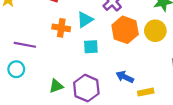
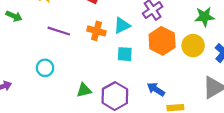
purple line: (25, 45) -> (59, 31), moved

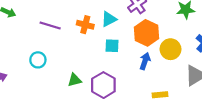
yellow circle: (193, 46) -> (171, 49), moved
blue arrow: (156, 89) -> (145, 61), moved, turned 77

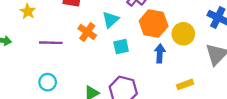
orange cross: (85, 25) -> (87, 32), turned 35

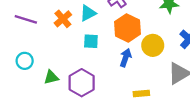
cyan circle: (48, 82) -> (25, 61), moved

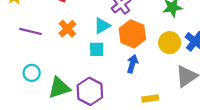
cyan triangle: (88, 13) -> (102, 26), moved
yellow circle: (153, 45) -> (170, 43), moved
green triangle: (51, 77) -> (59, 88), size x1.5

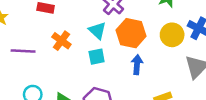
cyan triangle: (102, 26) -> (97, 31), turned -36

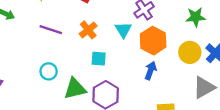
cyan square: (97, 57) -> (99, 59), moved

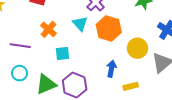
purple line: (51, 30) -> (20, 46), moved
yellow circle: (190, 52) -> (137, 48), moved
blue arrow: (151, 71) -> (111, 69), moved

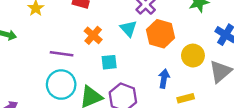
cyan circle: (19, 73) -> (61, 85), size x1.6

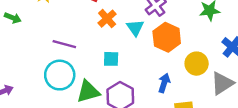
orange cross: (93, 35) -> (107, 19), moved

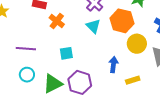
cyan triangle: (135, 28) -> (93, 26), moved
orange hexagon: (167, 37) -> (122, 21), moved
cyan circle: (60, 75) -> (27, 75), size x0.6

